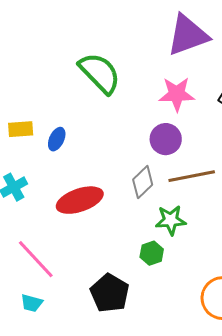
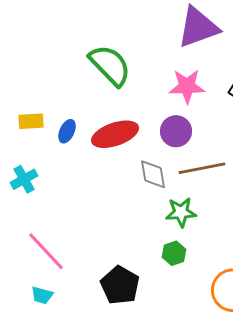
gray diamond: (143, 182) -> (153, 174), turned -56
red ellipse: (80, 200) -> (115, 134), moved
green hexagon: (152, 253) -> (174, 253), moved

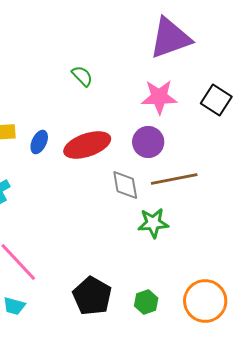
green semicircle: (110, 65) -> (82, 76), size x0.5
green hexagon: (174, 253) -> (146, 302), moved

